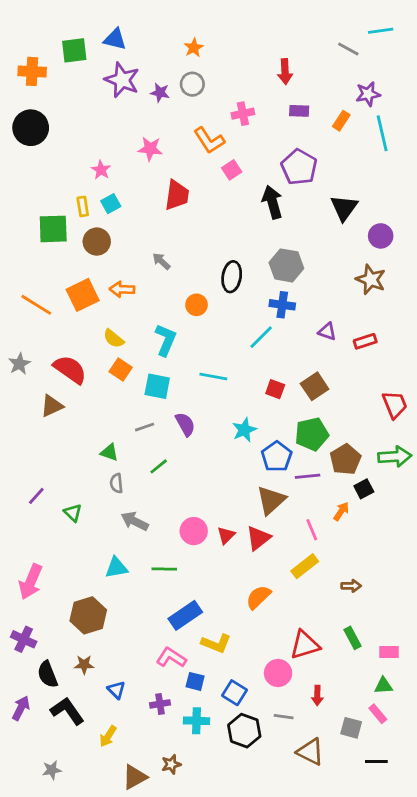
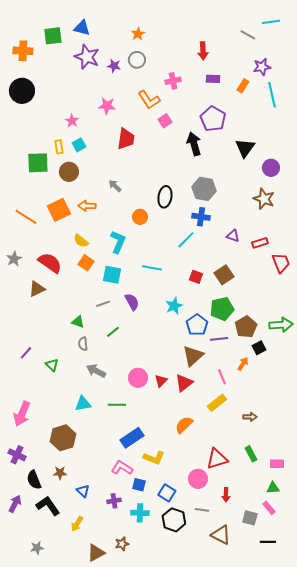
red trapezoid: (395, 405) -> (281, 263), moved

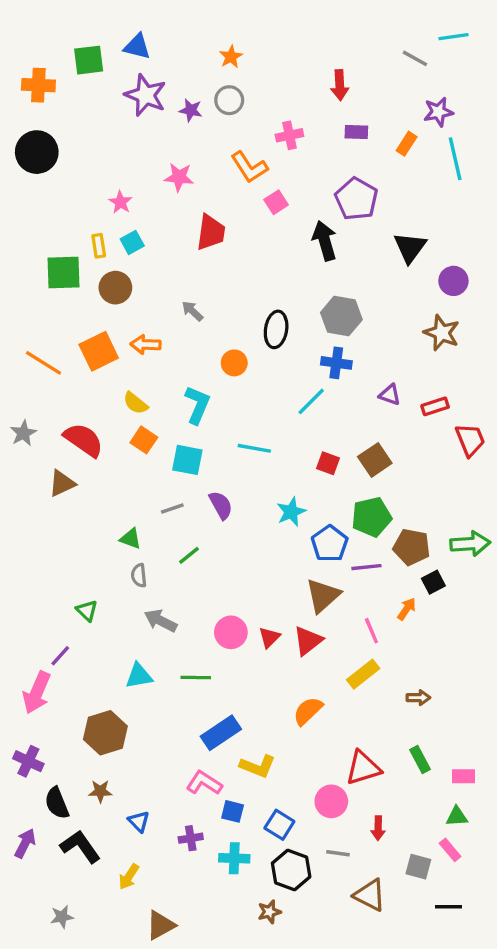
brown pentagon: (246, 327) -> (412, 547), turned -30
purple line: (26, 353) -> (60, 656), moved
brown star: (122, 544) -> (269, 912), moved

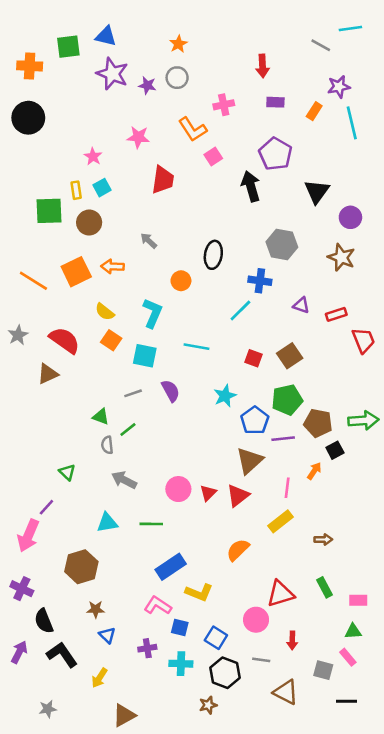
gray hexagon: (341, 316) -> (282, 245), moved
green line: (189, 555) -> (128, 430), moved
pink line: (371, 631) -> (287, 488), turned 30
brown star: (100, 791) -> (96, 609), moved

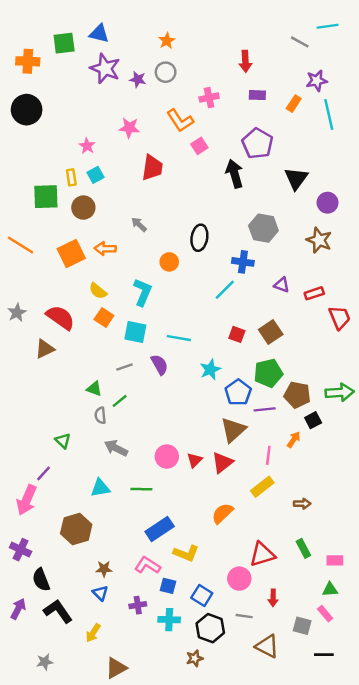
orange line: (33, 281) -> (21, 245), moved
cyan line: (196, 347) -> (179, 338), moved
brown star: (96, 609) -> (104, 569), moved

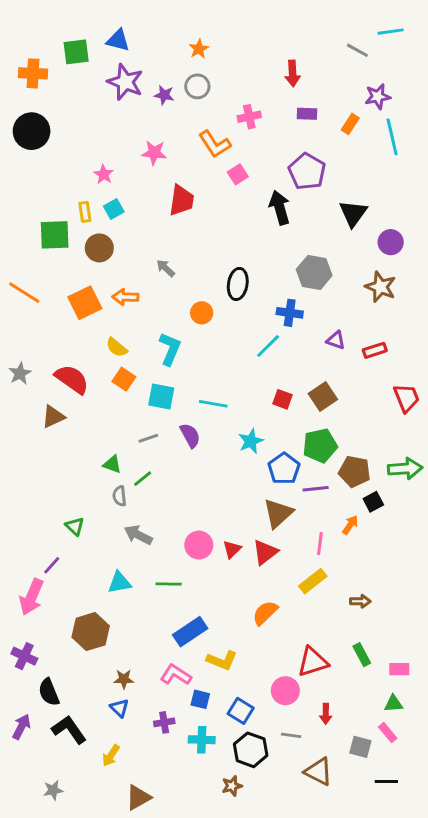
red trapezoid: (340, 318) -> (406, 398), moved

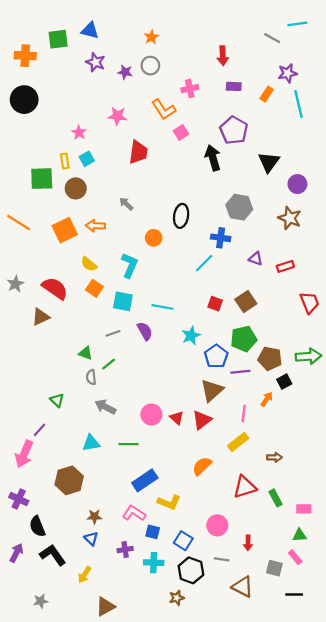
purple star: (125, 82) -> (95, 62), size x0.7
red triangle: (232, 549) -> (177, 418), turned -32
red triangle: (313, 662) -> (245, 487), moved

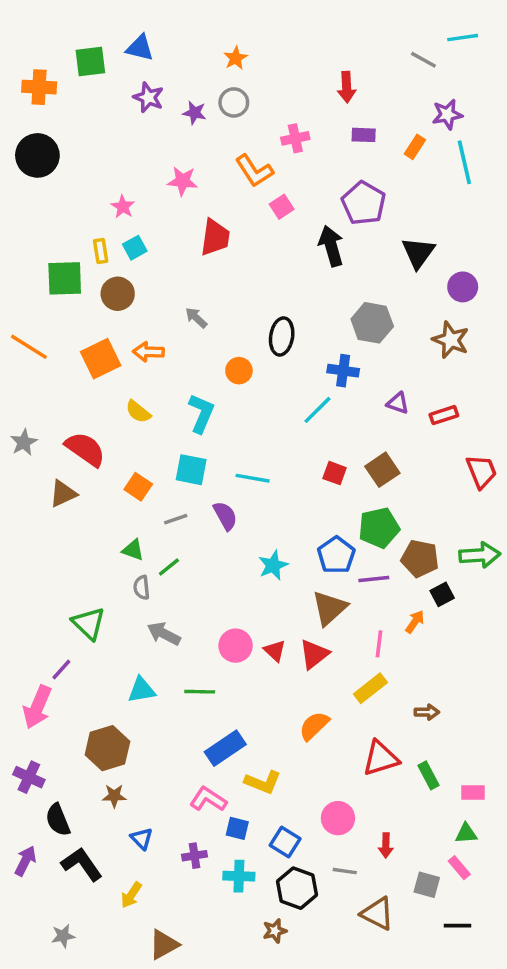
orange square: (94, 288) -> (138, 487), moved
cyan star: (191, 335) -> (273, 565), moved
green triangle: (57, 400) -> (89, 623), size x1.5
brown star: (94, 517) -> (114, 796), moved

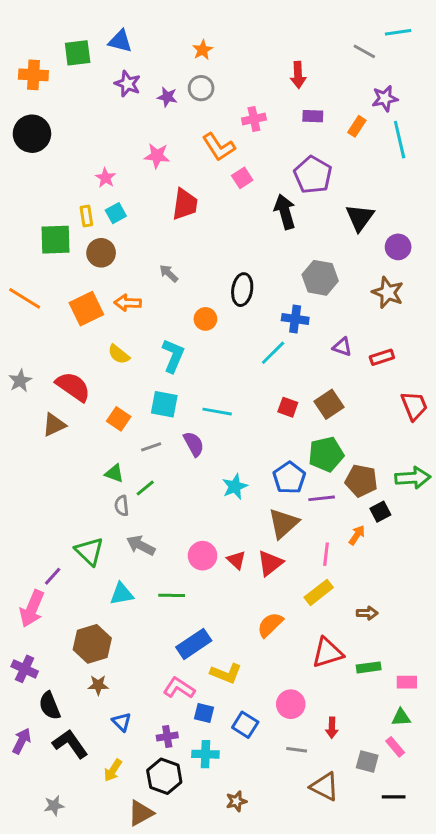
green triangle: (89, 623) -> (89, 551), moved
green rectangle: (429, 775) -> (369, 667), turned -70
black hexagon: (297, 888) -> (164, 776), moved

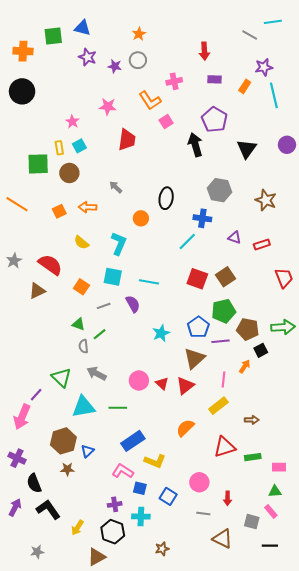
purple circle: (398, 247) -> (287, 145), moved
orange square: (86, 309) -> (59, 211), size x0.6
red square: (288, 407) -> (197, 279), size x1.5
cyan triangle: (122, 594) -> (83, 407), size x1.4
blue triangle: (122, 722) -> (88, 451), moved, turned 32

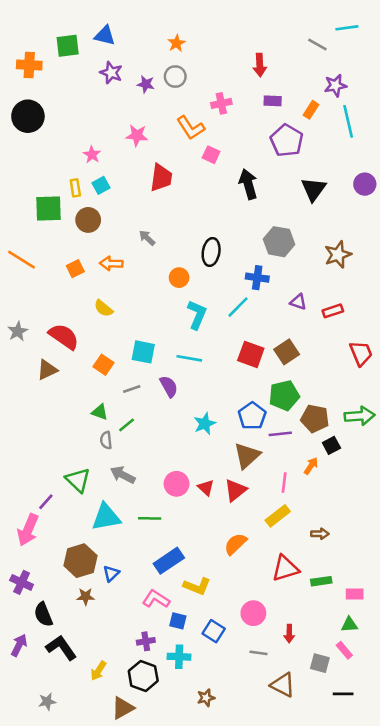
purple pentagon: (214, 120) -> (287, 141), moved
pink square: (166, 122) -> (211, 155), turned -32
brown star: (266, 200) -> (338, 255), turned 30
cyan L-shape: (119, 244) -> (197, 315), moved

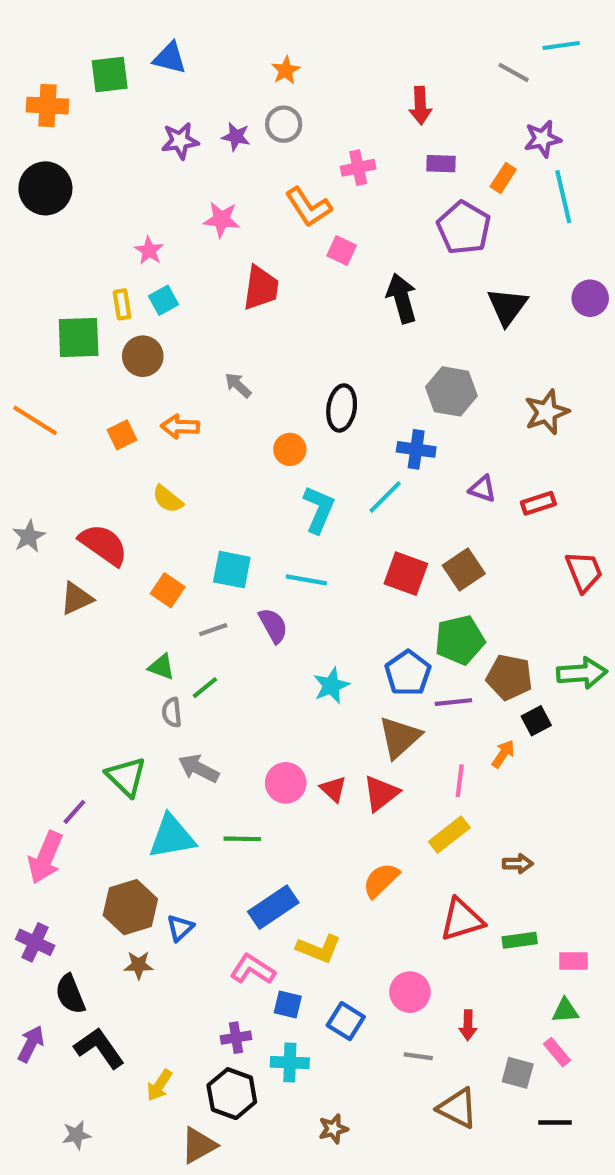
purple star: (111, 73) -> (180, 141), moved, turned -30

